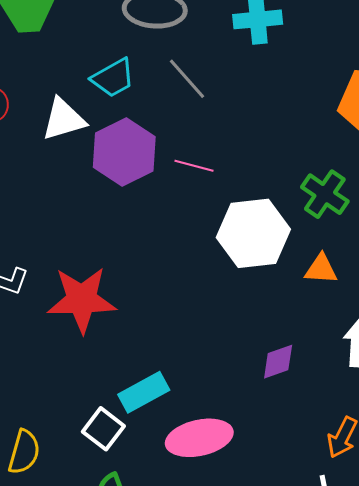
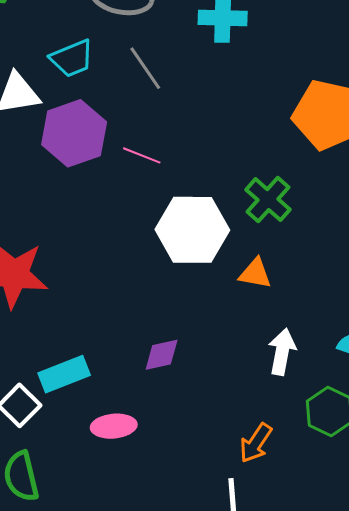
purple diamond: (278, 362) -> (162, 355), moved
pink ellipse: (199, 438) -> (114, 426), size x0.7

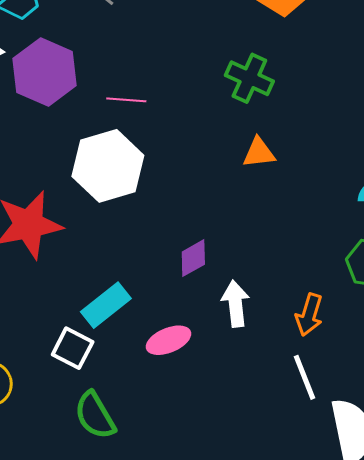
pink line: (142, 155) -> (126, 100), moved
white hexagon: (192, 230) -> (108, 166), moved
white arrow: (282, 352) -> (235, 304), moved

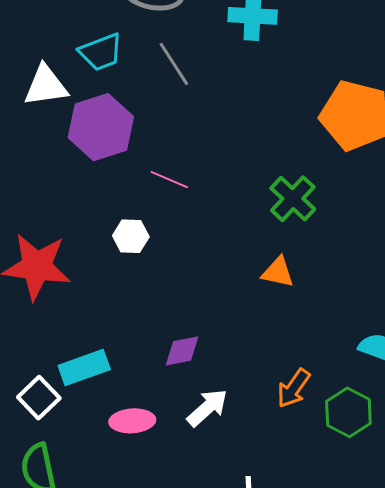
white hexagon: (108, 166) -> (131, 236), size x0.5
white arrow: (235, 304) -> (207, 408), turned 36
orange arrow: (309, 315) -> (294, 388), moved

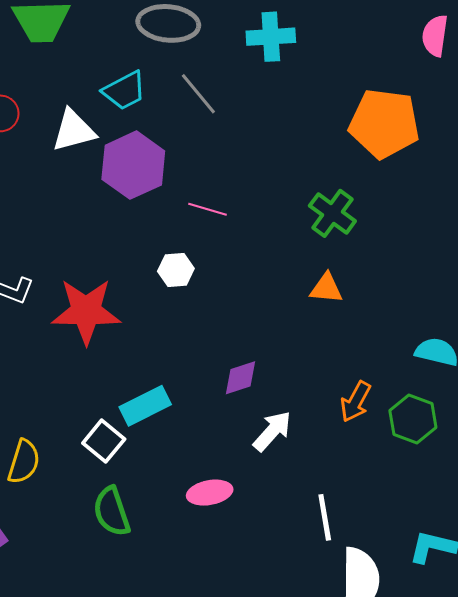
pink ellipse: (132, 421) -> (210, 493), moved

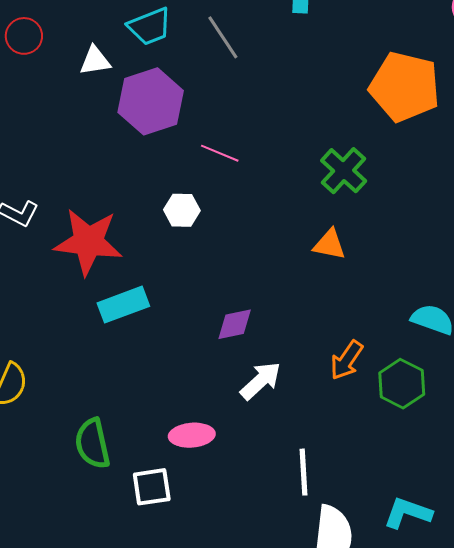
white triangle: (74, 131) -> (95, 61), size x0.7
cyan rectangle: (145, 406) -> (123, 305), moved
white square: (104, 441) -> (152, 487), moved, turned 36

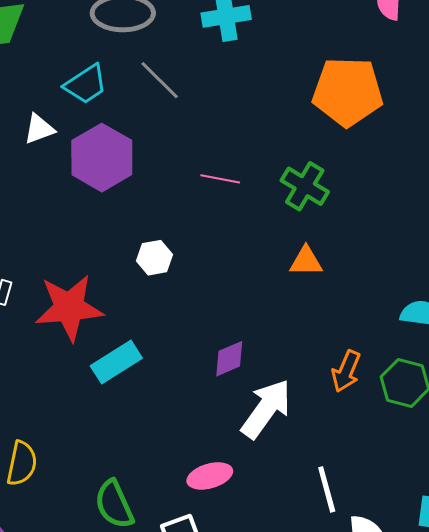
pink line: (220, 153) -> (220, 179), moved
white arrow: (261, 381) -> (266, 409), size x1.4

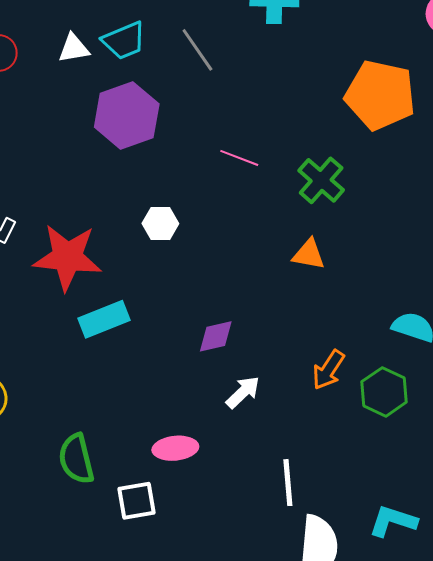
white triangle: (39, 129) -> (74, 48), moved
white arrow: (266, 409) -> (243, 392), size x0.6

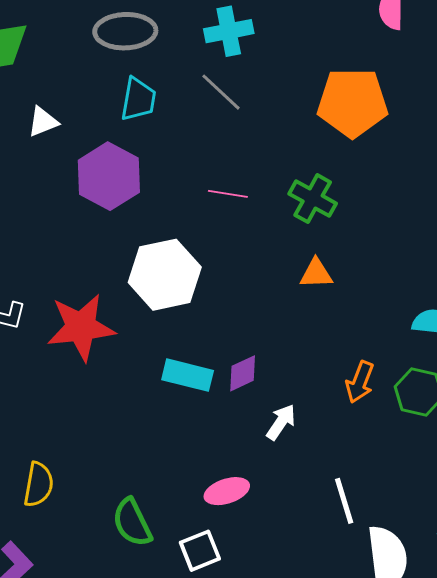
cyan trapezoid: (124, 41) -> (138, 99), moved, turned -45
gray line: (197, 50) -> (221, 92), moved
white hexagon: (160, 224) -> (165, 275), size x2.0
cyan rectangle: (104, 319) -> (188, 375), moved, turned 48

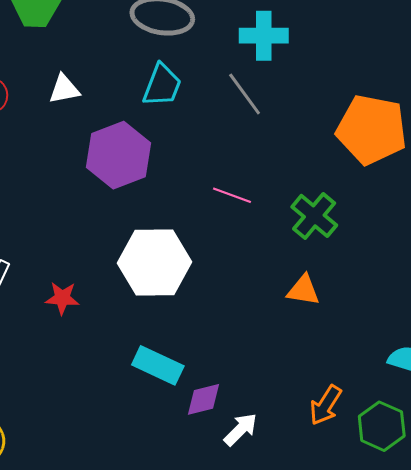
red star: (81, 327) -> (62, 298), size x0.5
purple diamond: (243, 373) -> (203, 399), moved

